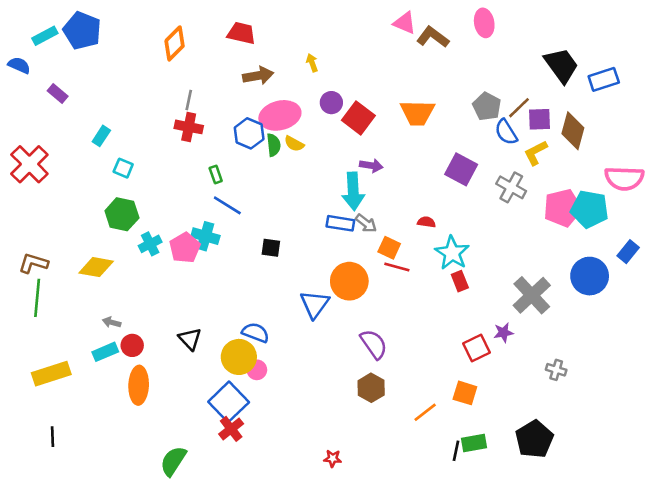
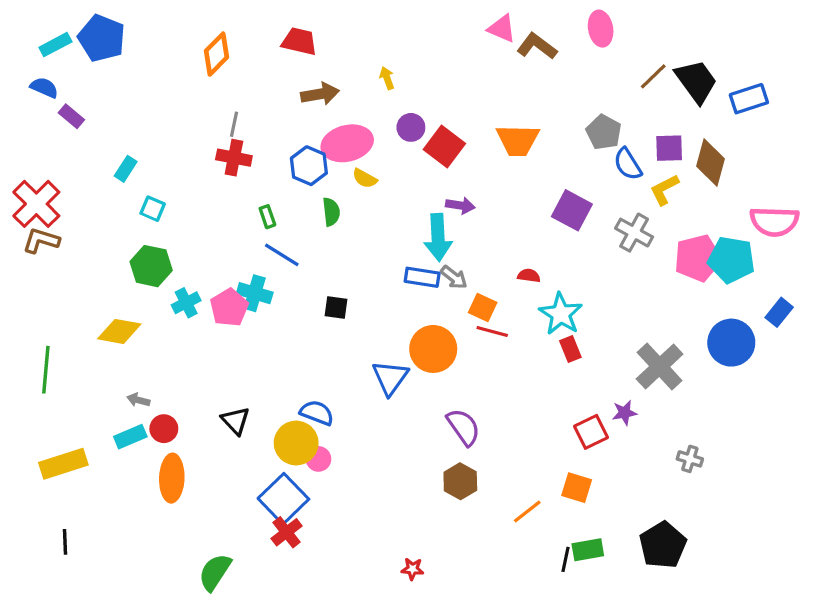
blue semicircle: (19, 65) -> (44, 88), moved
brown line: (519, 108) -> (653, 76), moved
green semicircle: (274, 145) -> (331, 212), moved
brown L-shape: (33, 263) -> (41, 241), moved

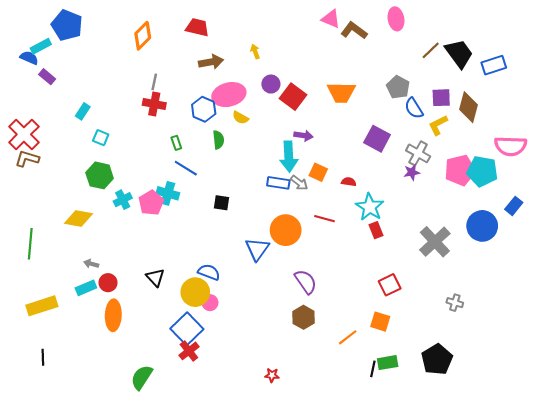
cyan rectangle: (55, 45) -> (41, 46), moved
orange square: (483, 308) -> (318, 172), moved
purple star: (624, 413) -> (412, 172), moved

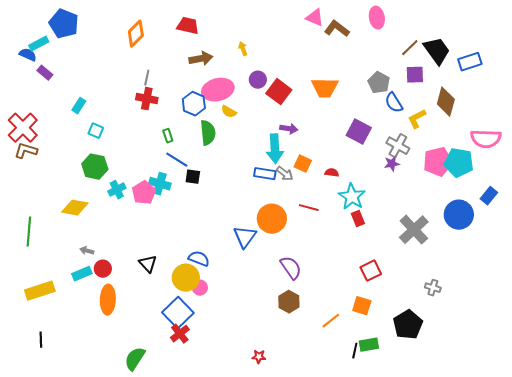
purple square: (441, 98) -> (415, 75), moved
green semicircle: (218, 140) -> (208, 133), size x1.4
black square: (222, 203) -> (193, 177), moved
black pentagon: (437, 359) -> (408, 325), moved

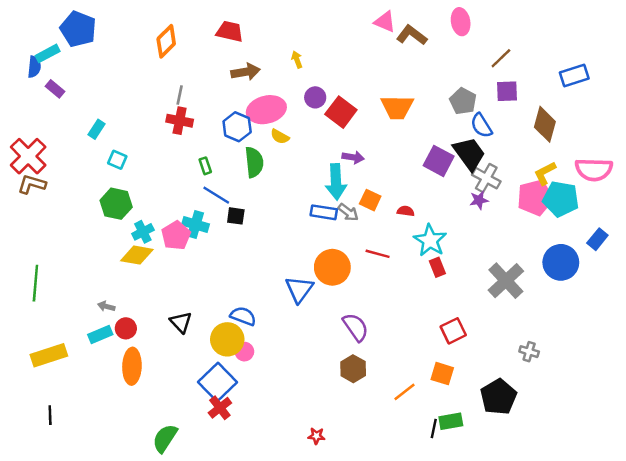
black trapezoid: (437, 51) -> (469, 154), moved
blue semicircle: (28, 55) -> (34, 67), turned 72
yellow L-shape: (417, 119) -> (545, 173), moved
yellow diamond: (75, 208) -> (137, 255), moved

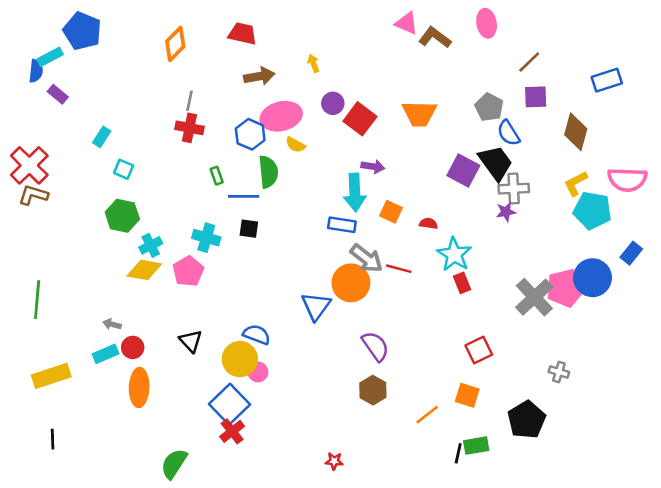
gray cross: (486, 178) -> (514, 189), turned -32
blue line: (216, 195) -> (244, 196), moved, turned -32
pink pentagon: (535, 198) -> (565, 288), moved
gray arrow: (348, 212) -> (366, 258), moved, size x1.5
pink pentagon: (176, 235) -> (188, 271), moved

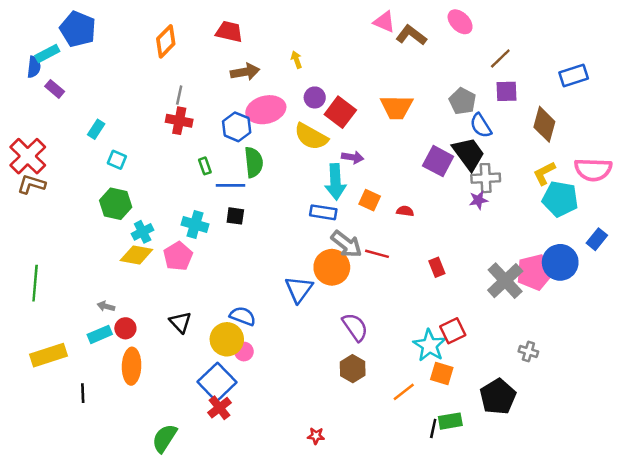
pink ellipse: (487, 23) -> (460, 22), turned -35
yellow semicircle: (295, 145) -> (311, 137), moved, size x1.8
cyan star: (454, 254) -> (430, 345), moved
black line: (53, 439) -> (83, 393), moved

